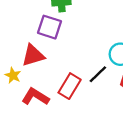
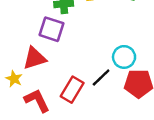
red L-shape: (35, 97) -> (37, 101), turned 32

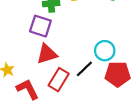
red triangle: (35, 58) -> (47, 54), moved

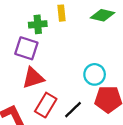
black line: (84, 69) -> (73, 110), moved

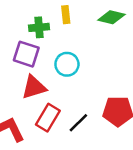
cyan circle: (95, 74) -> (67, 64), moved

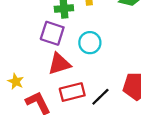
red rectangle: (48, 118) -> (72, 92), turned 45

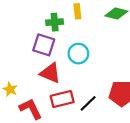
red triangle: (59, 64) -> (50, 73), turned 40

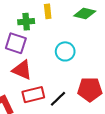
cyan circle: (78, 54) -> (65, 51), moved

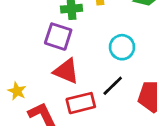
black line: (58, 99) -> (113, 86), moved

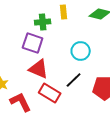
red rectangle: (81, 103) -> (50, 93), turned 45

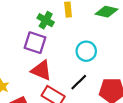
green cross: (43, 22) -> (46, 20), turned 35

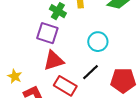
red triangle: (41, 70) -> (54, 61), turned -40

